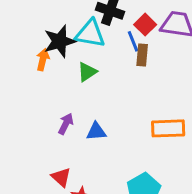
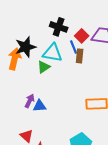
cyan triangle: (90, 34) -> (53, 53), moved
orange arrow: (43, 60) -> (15, 59), size x1.5
blue triangle: (96, 131) -> (40, 106), moved

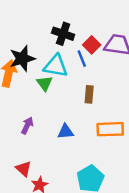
brown rectangle: (80, 56) -> (89, 94), moved
green triangle: (44, 67) -> (45, 83), turned -32
blue triangle: (40, 106) -> (66, 132), moved

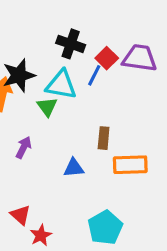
blue line: (82, 59) -> (94, 75), turned 49
brown rectangle: (89, 94) -> (104, 138), moved
purple arrow: (27, 125) -> (24, 147), moved

